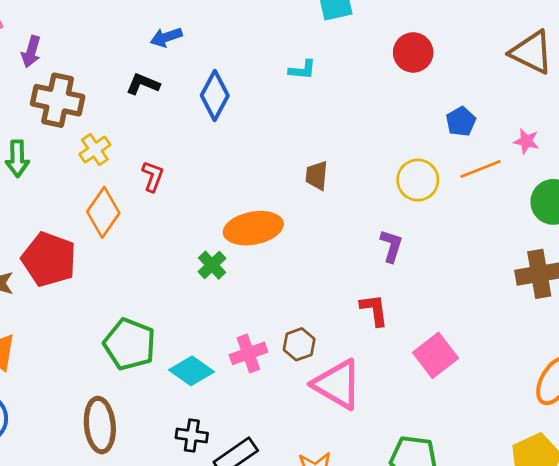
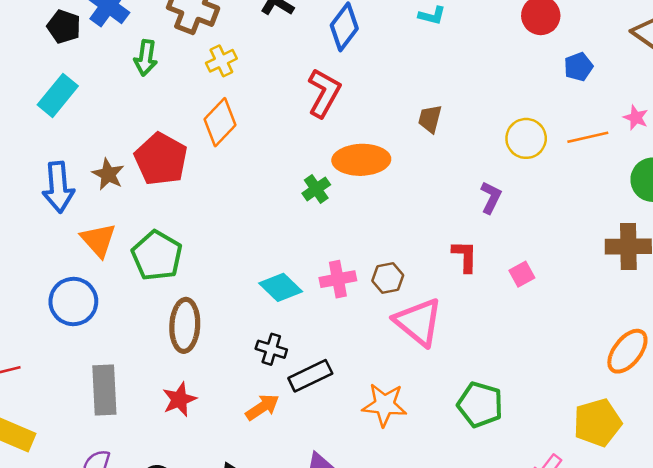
blue pentagon: (461, 122) -> (578, 67), moved
red L-shape: (153, 176) -> (324, 93), moved, size x1.6
green pentagon: (130, 344) -> (157, 256), moved
pink square: (435, 355) -> (522, 274), moved, size x0.6

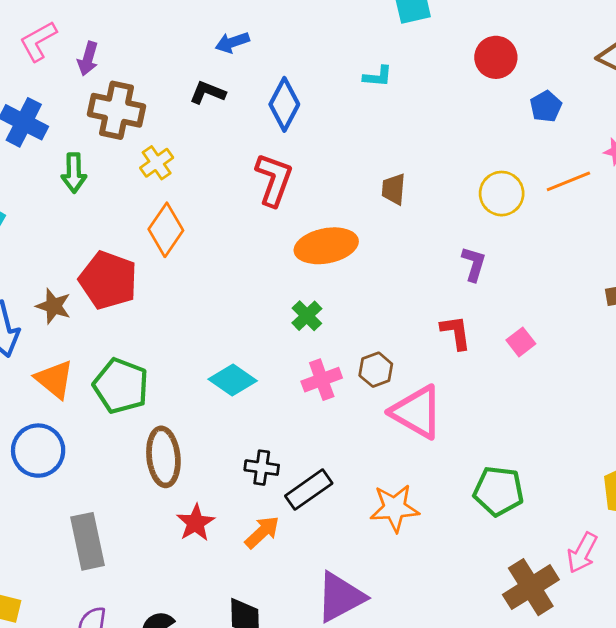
green cross: (316, 189) -> (307, 316), moved
cyan diamond: (281, 287) -> (233, 380), moved
red star: (179, 399) -> (196, 523), moved

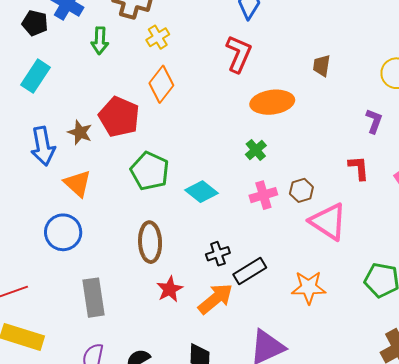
green pentagon: (121, 386) -> (150, 171), moved
black cross: (262, 468) -> (218, 254), turned -30
orange arrow: (262, 532) -> (216, 299), size x1.4

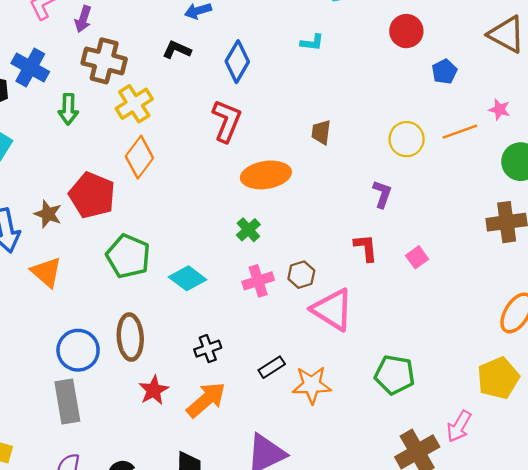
yellow cross: (158, 37) -> (134, 104), size x1.4
blue circle: (63, 232) -> (78, 350), moved
black rectangle: (250, 271) -> (272, 367), moved, size x0.7

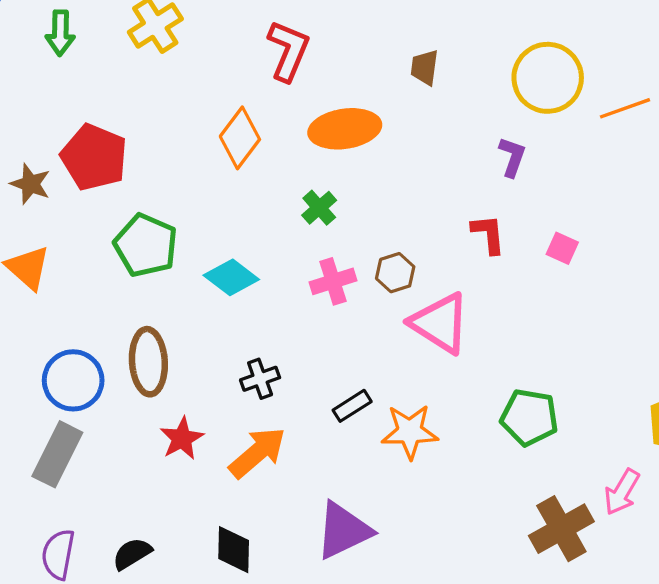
orange line: (460, 132) -> (625, 108), moved
yellow circle: (407, 139) -> (548, 78), size x1.4
orange diamond: (139, 157) -> (240, 138), moved
pink square: (417, 257) -> (562, 248), turned -30
gray rectangle: (67, 402) -> (57, 454), turned 36

